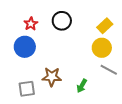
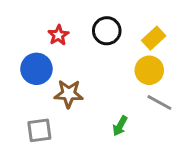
black circle: (62, 21) -> (107, 31), moved
red star: (31, 24) -> (58, 35), moved
brown star: (52, 77) -> (69, 94), moved

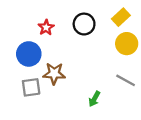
yellow rectangle: (154, 38) -> (121, 17), moved
yellow circle: (149, 70) -> (127, 44), moved
gray square: (39, 130) -> (31, 87), moved

